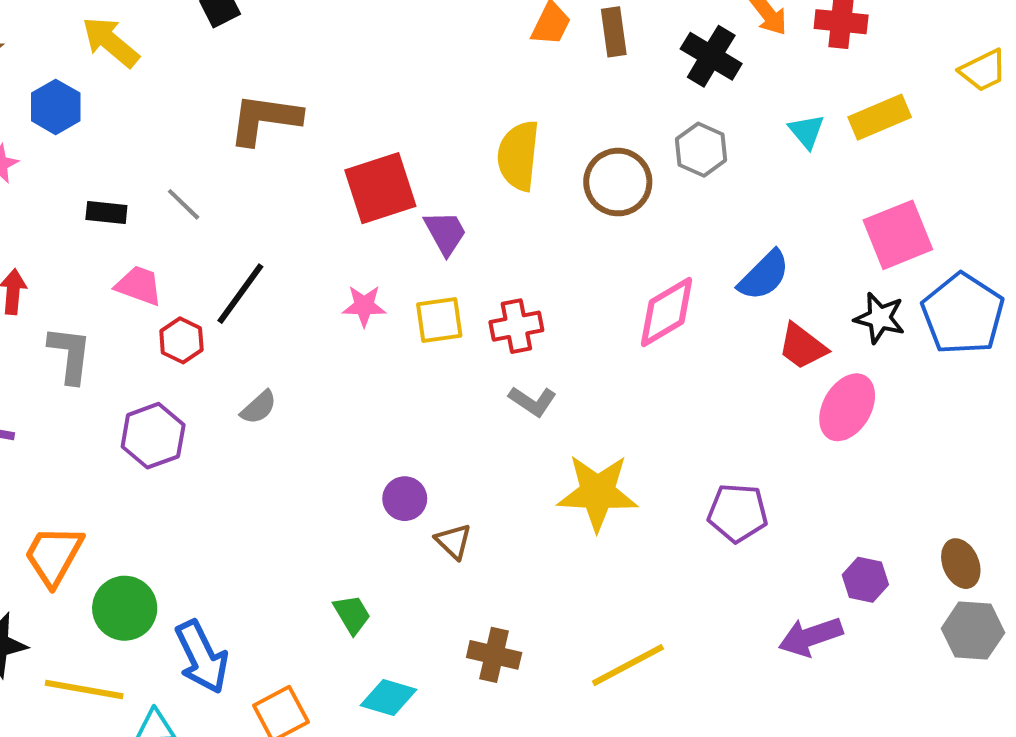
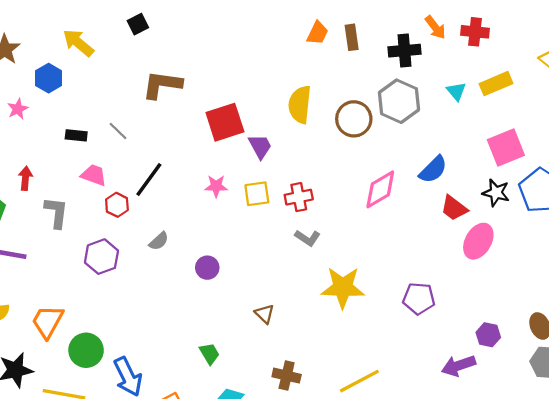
black cross: (711, 56) -> (405, 51), turned -36
gray hexagon: (701, 150) -> (399, 101), size x1.5
purple circle: (405, 499) -> (207, 268), moved

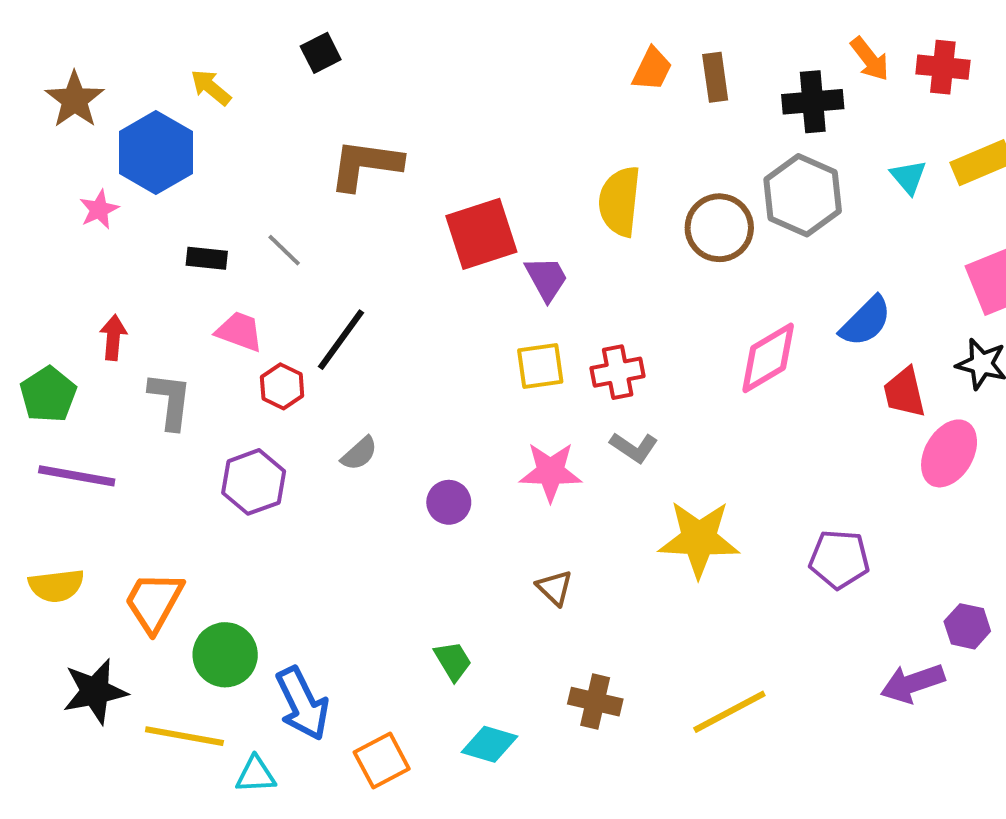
yellow arrow: (78, 43) -> (211, 87), size x0.7
blue hexagon: (49, 78) -> (156, 153), size x1.5
pink star: (216, 186) -> (550, 472), moved, size x1.4
red trapezoid: (454, 208) -> (904, 392), turned 40

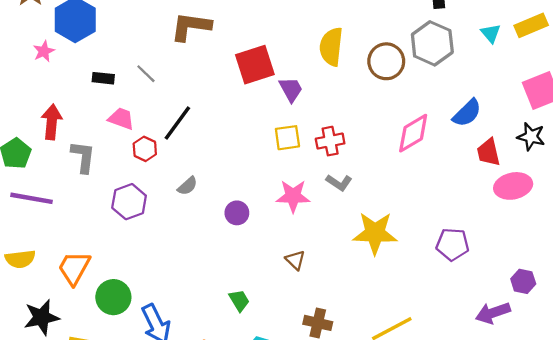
red arrow: (113, 338) -> (52, 122), size x1.4
pink ellipse: (949, 453) -> (513, 186), turned 48

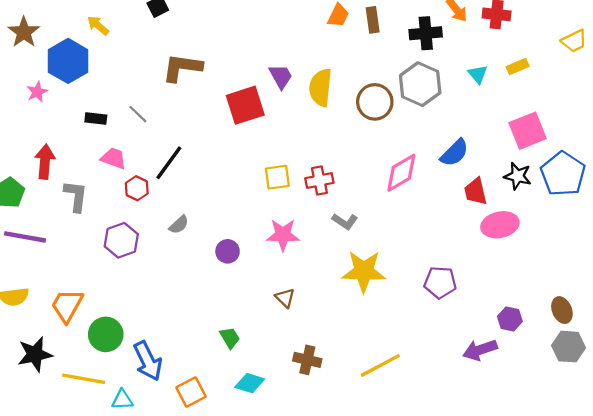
yellow rectangle: (531, 25) -> (518, 66), size x0.7
purple trapezoid: (291, 89) -> (281, 76), moved
gray L-shape: (339, 183) -> (345, 221), moved

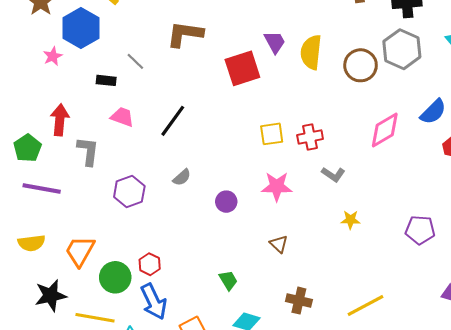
gray line: (138, 114) -> (135, 61), moved
red hexagon: (137, 188) -> (150, 264), moved
yellow star: (364, 271) -> (350, 220), size x0.5

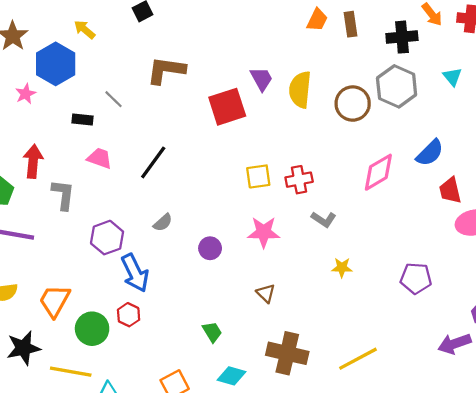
brown cross: (299, 301) -> (287, 353), size x1.5
blue arrow: (154, 302) -> (135, 273), moved

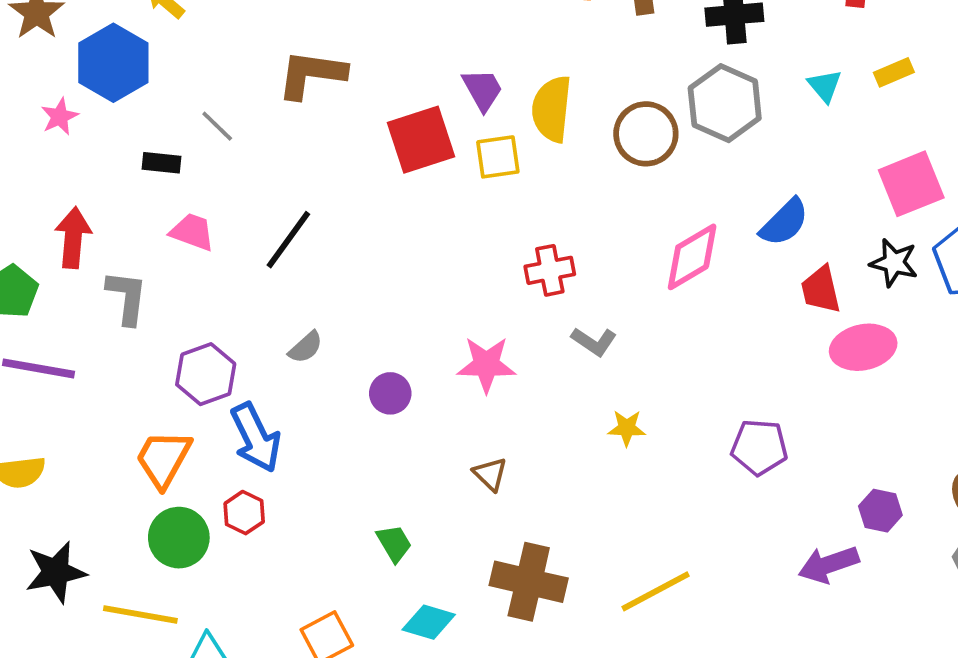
yellow square: (258, 176) -> (498, 157), moved
orange trapezoid: (55, 301) -> (163, 459), moved

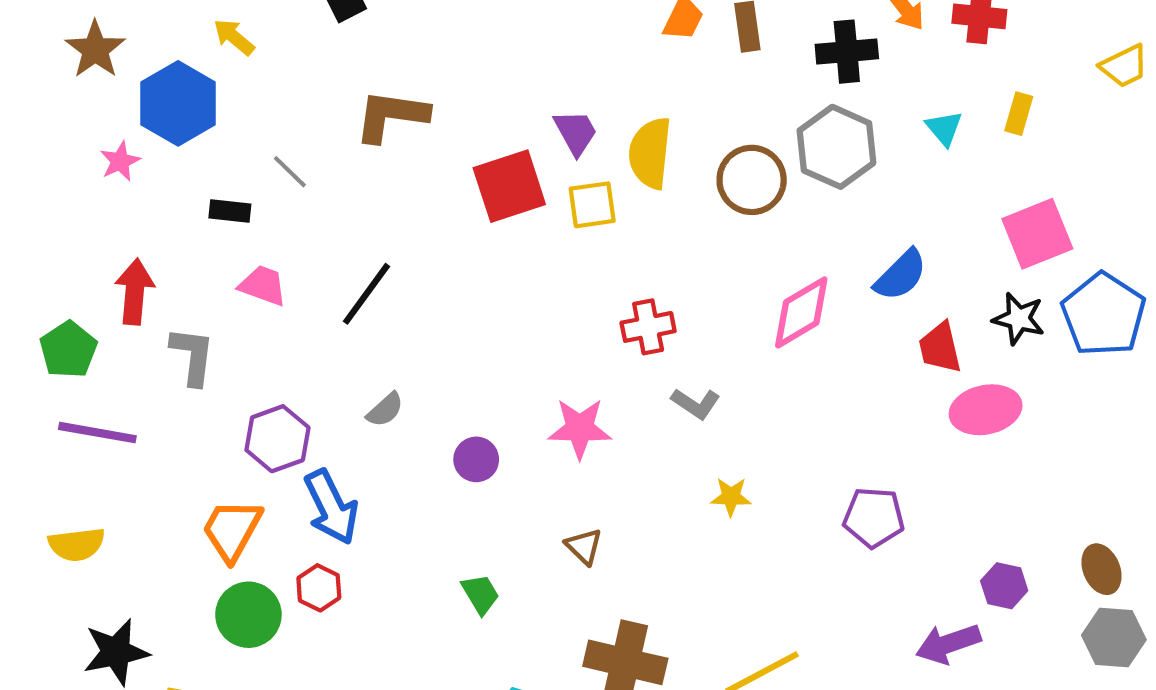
yellow rectangle: (894, 72) -> (1019, 114), turned -51
green trapezoid: (394, 543) -> (480, 594), moved

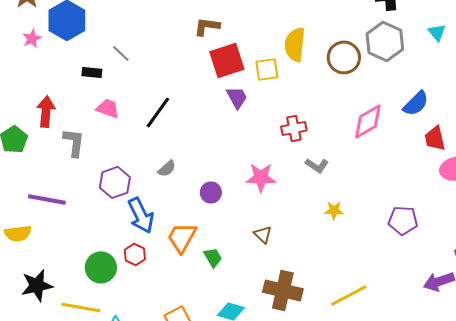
brown L-shape: (391, 116) -> (207, 26), moved, size x0.7
purple trapezoid: (576, 132) -> (237, 97), moved
pink star: (120, 161) -> (32, 38), moved
purple line: (97, 433) -> (47, 199), moved
orange trapezoid: (232, 530) -> (182, 237), moved

